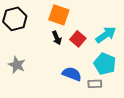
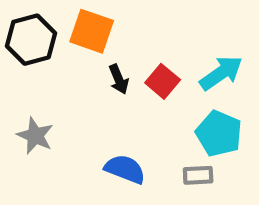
orange square: (59, 15) -> (92, 31), moved
blue semicircle: (72, 74) -> (125, 169), moved

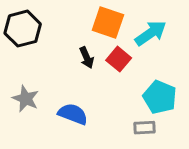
orange square: (92, 31) -> (108, 22), moved
cyan arrow: (221, 73) -> (151, 33), moved
blue semicircle: (125, 169) -> (73, 114), moved

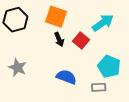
orange square: (108, 22) -> (56, 17), moved
blue semicircle: (73, 114) -> (66, 77), moved

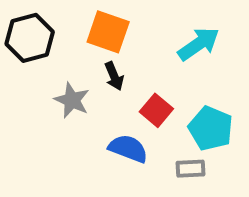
red square: (81, 40) -> (156, 110), moved
gray star: (18, 68) -> (72, 100), moved

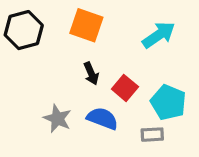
black arrow: (114, 76) -> (91, 73), moved
gray star: (72, 100) -> (57, 118), moved

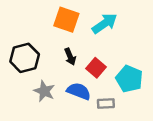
black hexagon: (24, 30) -> (25, 58), moved
cyan arrow: (159, 35) -> (105, 23), moved
gray rectangle: (152, 135) -> (106, 103), moved

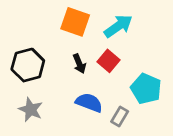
red square: (96, 68) -> (109, 61), moved
gray star: (44, 91) -> (31, 110), moved
gray rectangle: (106, 103) -> (120, 117), turned -56

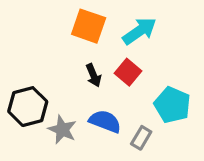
black hexagon: (28, 65) -> (28, 107), moved
gray star: (31, 110) -> (62, 130), moved

